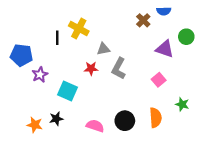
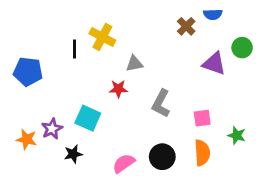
gray L-shape: (119, 68) -> (161, 103), moved
purple star: (40, 75) -> (52, 129), moved
pink square: (159, 80) -> (202, 118), moved, turned 32
orange star: (35, 125) -> (27, 139), moved
pink semicircle: (95, 126) -> (124, 163), turned -54

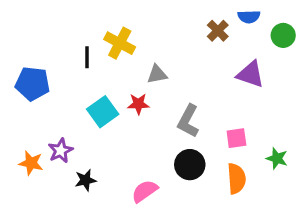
green circle: (242, 48) -> (283, 35), moved
cyan square: (88, 118) -> (103, 112), moved, turned 30
black circle: (162, 157) -> (190, 165), moved

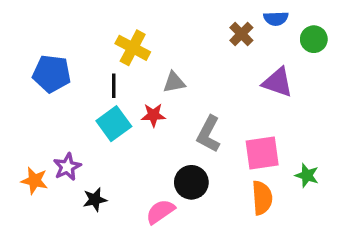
black line: (87, 57) -> (114, 86), moved
blue pentagon: (33, 84) -> (52, 74), moved
pink square: (236, 138) -> (262, 153), size x1.5
black circle: (190, 165) -> (191, 182), moved

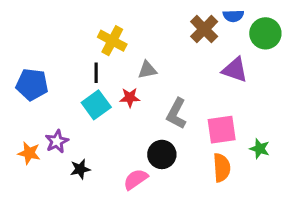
brown cross: (241, 34) -> (204, 29), size x1.4
green circle: (314, 39) -> (265, 33), size x1.4
blue pentagon: (52, 74) -> (32, 84), moved

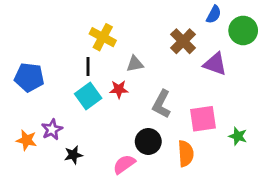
blue semicircle: (233, 16) -> (214, 14), turned -60
brown cross: (204, 29) -> (183, 41), moved
orange semicircle: (222, 168) -> (186, 154), moved

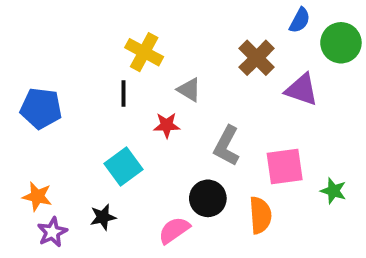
gray triangle: (135, 64) -> (189, 90), turned 42
cyan square: (88, 96) -> (124, 166), moved
purple star: (52, 129) -> (52, 232), moved

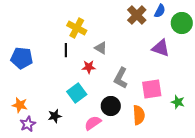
brown cross: (257, 58) -> (137, 15), moved
cyan square: (124, 166) -> (77, 93), moved

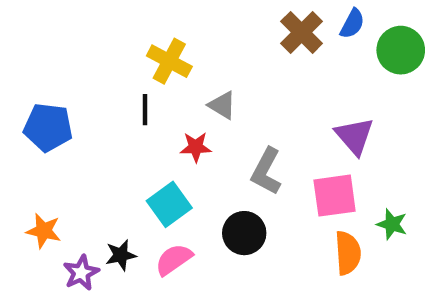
purple triangle: (161, 48) -> (354, 136), moved, turned 30
orange semicircle: (139, 115) -> (348, 253), moved
pink semicircle: (93, 123) -> (174, 260), moved
purple star: (28, 124) -> (81, 273), moved

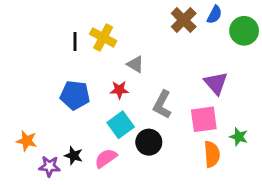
black line: (145, 110) -> (75, 42), moved
blue pentagon: (48, 127) -> (75, 95), moved
cyan square: (169, 204) -> (121, 125), moved
black star: (121, 255) -> (74, 156), turned 30
purple star: (81, 273) -> (49, 166), turned 30

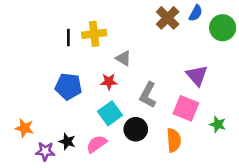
yellow cross: (103, 37) -> (94, 34), turned -35
pink square: (204, 119) -> (186, 108), turned 30
orange semicircle: (212, 154) -> (174, 140), moved

